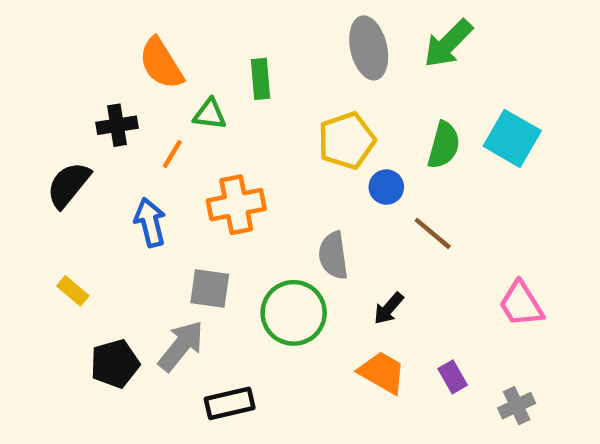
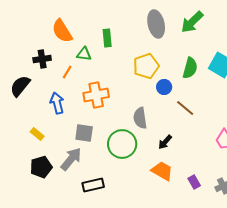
yellow rectangle: (73, 291) -> (37, 134), moved
purple rectangle: (453, 377) -> (194, 182), moved

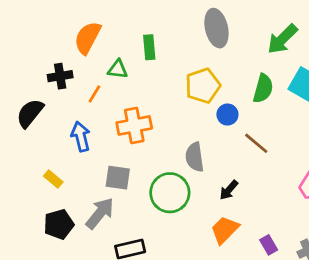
green arrow: (192, 22) -> (282, 39), moved
orange semicircle: (62, 31) -> (88, 38), turned 60
orange trapezoid: (162, 171) -> (225, 230), turned -75

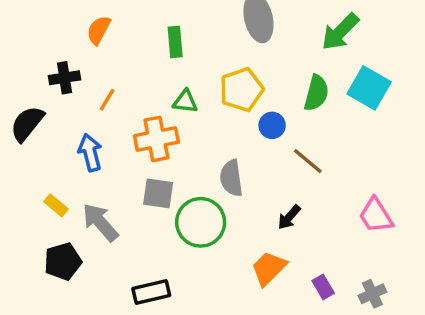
orange semicircle: (88, 38) -> (99, 30), size x0.7
green triangle: (118, 69) -> (185, 102), moved
gray square: (118, 178) -> (158, 193), moved
black arrow: (229, 190) -> (289, 217), moved
gray arrow: (100, 213) -> (100, 222), moved, turned -80

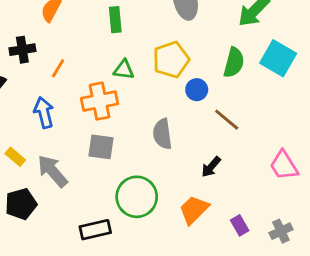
green circle: (201, 222) -> (137, 197), moved

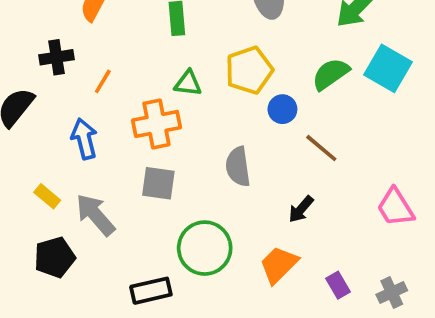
green semicircle: (234, 63) -> (331, 74), turned -140

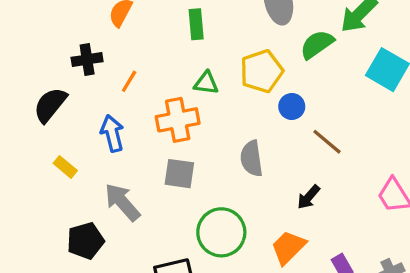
green semicircle: (331, 74) -> (317, 44), moved
yellow rectangle: (47, 196) -> (65, 167), moved

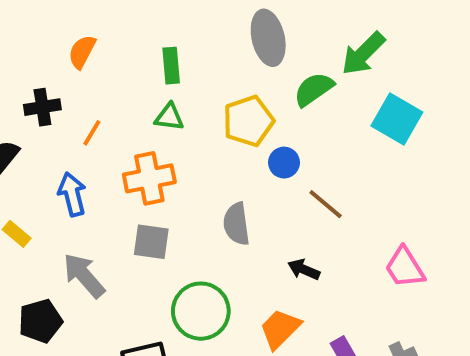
green triangle: (206, 83) -> (169, 117), moved
black arrow: (309, 197) -> (304, 269), turned 72

